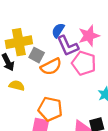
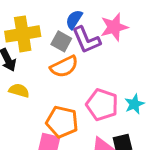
gray square: (37, 55) -> (61, 41), moved
pink pentagon: (84, 63) -> (102, 105), moved

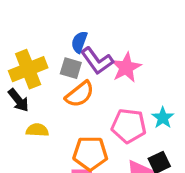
pink star: (114, 27) -> (126, 67), moved

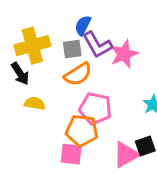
gray square: (71, 68) -> (72, 49), turned -30
pink pentagon: (129, 126) -> (95, 108), moved

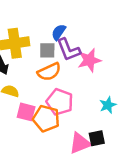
pink square: (71, 154) -> (26, 112), moved

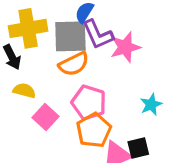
gray square: (47, 50) -> (70, 36), size x1.6
pink square: (26, 112) -> (46, 117), turned 30
orange pentagon: (46, 119) -> (94, 130), moved, turned 30

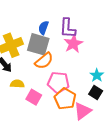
purple L-shape: (98, 35) -> (68, 28), moved, turned 40
gray square: (70, 36) -> (38, 44), turned 30
black square: (138, 148) -> (96, 93), moved, turned -32

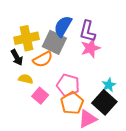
blue semicircle: (43, 28) -> (63, 26), size x1.5
orange semicircle: (44, 61) -> (43, 59), moved
black square: (96, 93) -> (104, 102), size x1.6

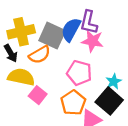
blue semicircle: (63, 26) -> (71, 30), moved
pink star: (91, 48) -> (92, 41), turned 30
yellow semicircle: (26, 79) -> (21, 77), size x1.6
pink pentagon: (68, 85) -> (79, 73), moved

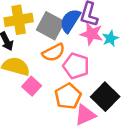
orange semicircle: (40, 55) -> (53, 53), moved
cyan star: (114, 81) -> (110, 38), moved

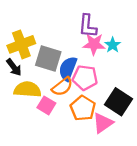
blue semicircle: (70, 21) -> (68, 69), moved
gray square: (50, 26) -> (48, 59), moved
orange semicircle: (53, 53) -> (62, 87), moved

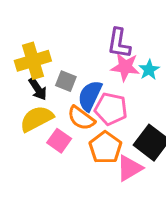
gray square: (48, 59) -> (66, 81), size x0.6
black arrow: (14, 67) -> (38, 89), moved
orange semicircle: (62, 87) -> (81, 118), turned 70
yellow semicircle: (27, 89) -> (37, 119), turned -36

